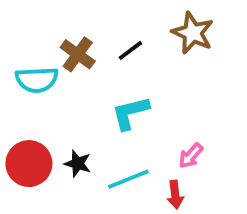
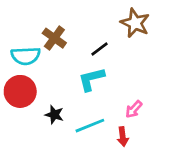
black line: (130, 50) -> (99, 49), moved
red circle: (29, 164) -> (20, 91), moved

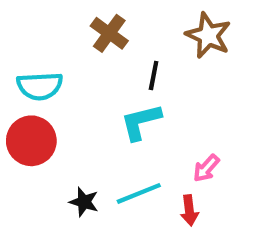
brown cross: (54, 38) -> (109, 33), moved
black line: (99, 49) -> (154, 75), turned -42
black star: (54, 115) -> (84, 202), moved

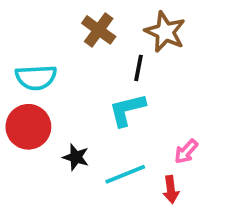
brown star: (208, 35) -> (165, 32), moved
black star: (84, 202) -> (76, 157), moved

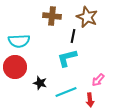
brown cross: (99, 30) -> (52, 16), turned -30

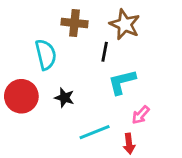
cyan semicircle: (19, 41) -> (46, 55), moved, turned -100
cyan L-shape: (67, 58) -> (122, 82), moved
black star: (40, 83) -> (64, 98), moved

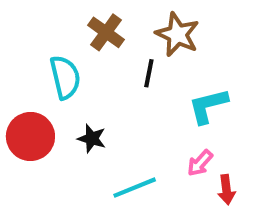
brown cross: (74, 23) -> (106, 32), turned 30
cyan L-shape: (122, 82) -> (208, 106), moved
red arrow: (129, 144) -> (226, 190), moved

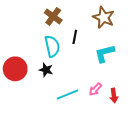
brown star: (177, 34) -> (104, 17), moved
cyan semicircle: (65, 77) -> (52, 46), moved
pink arrow: (200, 163) -> (95, 89), moved

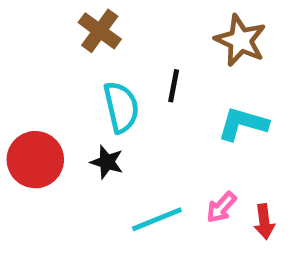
brown cross: (53, 16) -> (100, 31), moved
cyan L-shape: (105, 53) -> (243, 124), turned 30

